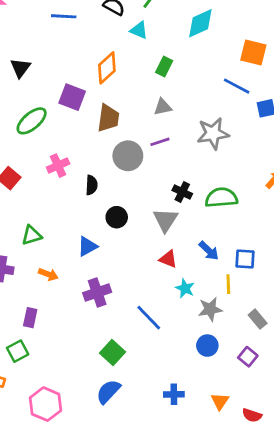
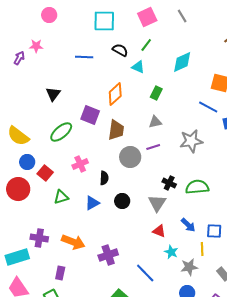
green triangle: (32, 235) -> (61, 197), moved
blue triangle: (87, 246) -> (92, 203), moved
orange arrow: (48, 274) -> (73, 242), size x1.6

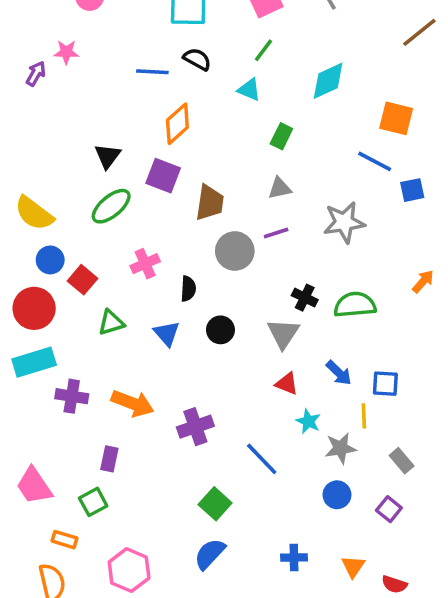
black semicircle: (120, 50) -> (197, 59), moved
black triangle: (53, 94) -> (108, 156), moved
orange diamond: (115, 94) -> (177, 124), moved
blue triangle: (92, 203) -> (167, 333), turned -42
cyan rectangle: (17, 257) -> (34, 362), moved

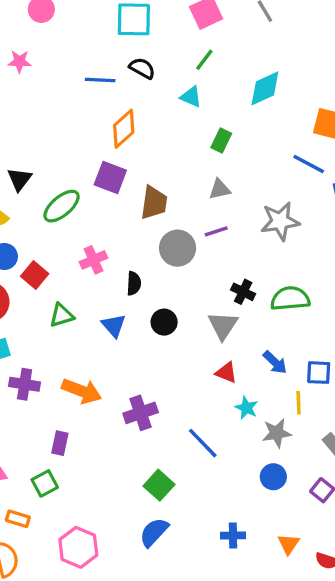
black triangle: (108, 156) -> (19, 179), moved

